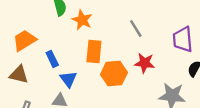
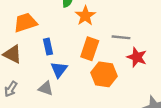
gray line: (136, 29) -> (121, 37), moved, turned -66
red star: (145, 63) -> (137, 57), moved

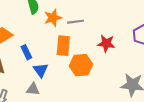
orange star: (85, 16) -> (53, 18), turned 30
gray line: (121, 37) -> (76, 22), moved

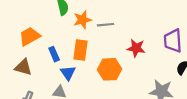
orange rectangle: (63, 46) -> (80, 50), moved

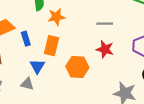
gray line: (106, 25) -> (105, 24), moved
blue rectangle: (54, 54) -> (26, 39), moved

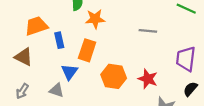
red star: (105, 49) -> (148, 79), moved

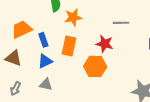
blue triangle: (69, 72) -> (45, 61), moved, turned 35
red star: (148, 79) -> (105, 44), moved

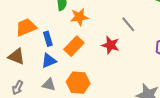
gray line: (121, 23) -> (128, 24), turned 49
orange rectangle: (69, 46) -> (74, 46), turned 30
orange hexagon: (95, 66) -> (78, 83), moved

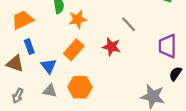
orange trapezoid: (26, 27) -> (23, 20), moved
blue rectangle: (48, 39) -> (29, 47), moved
blue triangle: (49, 61) -> (49, 66), turned -42

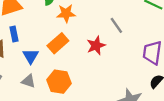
red star: (111, 47) -> (96, 46), turned 30

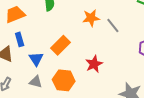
orange star: (66, 13) -> (91, 18), moved
red star: (96, 46) -> (94, 64), moved

